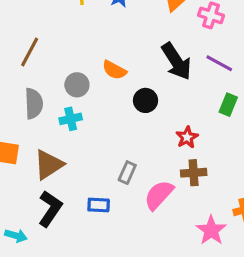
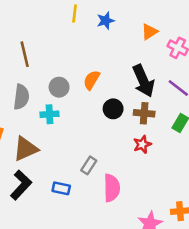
brown line: (30, 52) -> (25, 54), turned -50
orange semicircle: (114, 70) -> (92, 80), turned 84
brown cross: (194, 173) -> (144, 113), moved
pink semicircle: (159, 195) -> (112, 188), turned 128

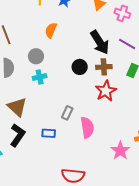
orange semicircle: (92, 80) -> (51, 30), moved
cyan cross: (49, 114) -> (40, 77), moved
red star: (142, 144) -> (106, 91), size x1.5
brown triangle: (26, 149) -> (17, 107), turned -45

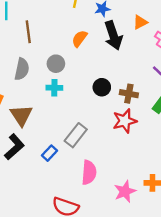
black arrow: (100, 42) -> (113, 35), moved
gray rectangle: (67, 113) -> (76, 135), size x1.5
pink semicircle: (87, 127) -> (89, 172), moved
blue rectangle: (49, 133) -> (49, 153), turned -64

